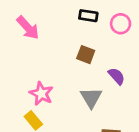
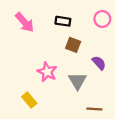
black rectangle: (88, 16) -> (63, 21), moved
pink star: (41, 94) -> (47, 72), moved

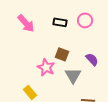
pink circle: (102, 19) -> (85, 20), moved
brown square: (73, 45) -> (62, 54), moved

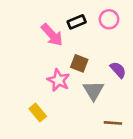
black rectangle: (60, 22) -> (77, 22), turned -32
pink arrow: (26, 23) -> (52, 35), moved

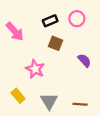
pink arrow: (52, 35) -> (15, 32), moved
brown square: (79, 63) -> (55, 43), moved
gray triangle: (93, 91) -> (49, 101), moved

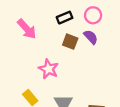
purple semicircle: (84, 60) -> (91, 37), moved

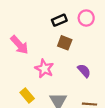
pink arrow: (27, 29) -> (20, 45), moved
purple semicircle: (91, 37) -> (84, 71), moved

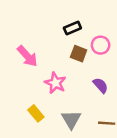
pink circle: (86, 18) -> (101, 45), moved

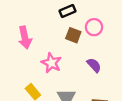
pink arrow: (27, 56) -> (25, 38), turned 30

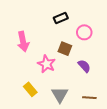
brown square: (73, 35) -> (65, 49), moved

